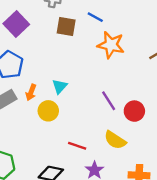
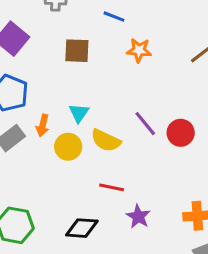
brown square: (66, 27) -> (77, 51), moved
orange star: (111, 45) -> (139, 50), size x0.7
yellow semicircle: (115, 140) -> (106, 141), moved

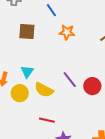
blue line: (114, 17) -> (51, 10), turned 32

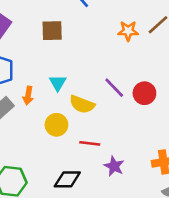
orange star: (67, 32) -> (128, 31), moved
yellow circle: (20, 93) -> (56, 125), moved

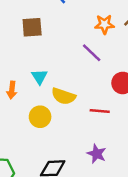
purple line: (114, 88) -> (92, 53), moved
red line: (90, 143) -> (100, 111), moved

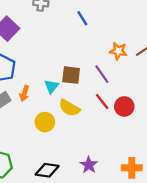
brown square: (32, 27) -> (71, 75), moved
red line: (100, 111) -> (102, 102), moved, turned 36

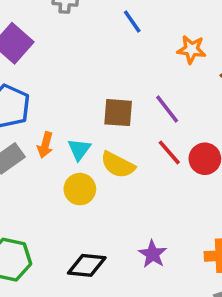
orange star: (118, 51) -> (191, 49), moved
cyan triangle: (51, 86) -> (79, 149), moved

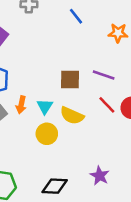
purple line: (167, 109) -> (104, 75), turned -30

